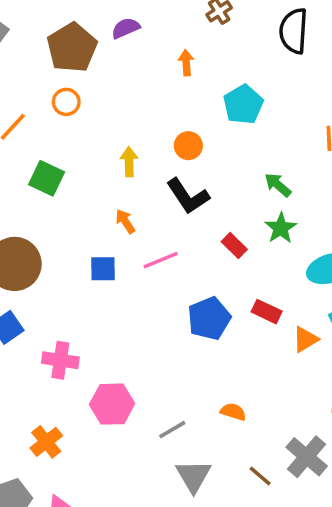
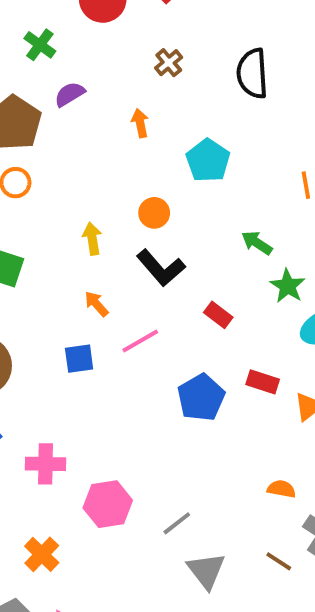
green star: (281, 228) -> (288, 286), moved
orange semicircle: (233, 412) -> (281, 489), moved

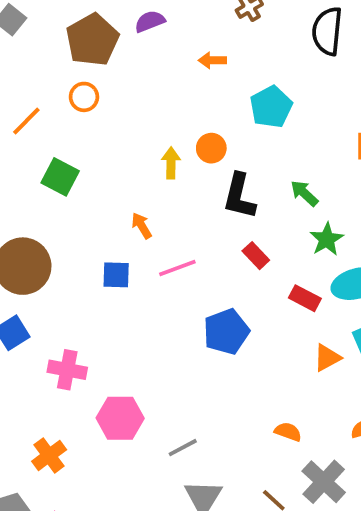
orange arrow: (140, 123) -> (212, 60), turned -88
yellow arrow: (92, 239) -> (171, 163), moved
black L-shape: (161, 268) -> (239, 196), moved, turned 45
red rectangle: (263, 382) -> (305, 298), moved

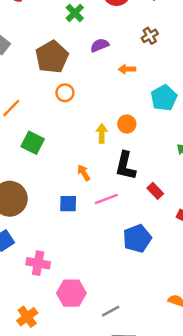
purple semicircle: (150, 21) -> (100, 45), moved
orange circle: (84, 97) -> (65, 93), moved
black L-shape: (239, 196) -> (125, 166), moved

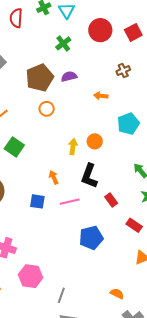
purple semicircle: (100, 45) -> (69, 76), moved
gray line: (111, 311) -> (61, 295), turned -49

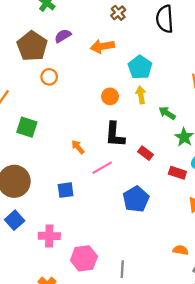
orange arrow: (101, 96) -> (102, 46), size x1.5
yellow arrow: (73, 147) -> (141, 95), moved
blue square: (37, 201) -> (66, 190), moved

